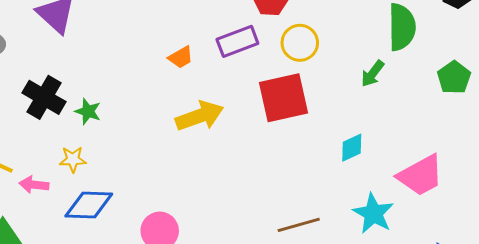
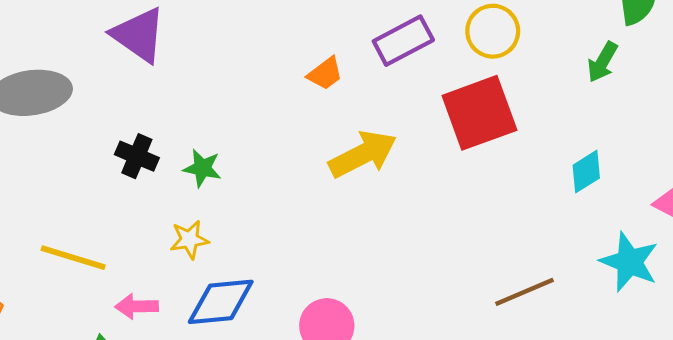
black cross: (44, 97) -> (137, 156), size x0.7
pink arrow: (34, 185) -> (137, 306), moved

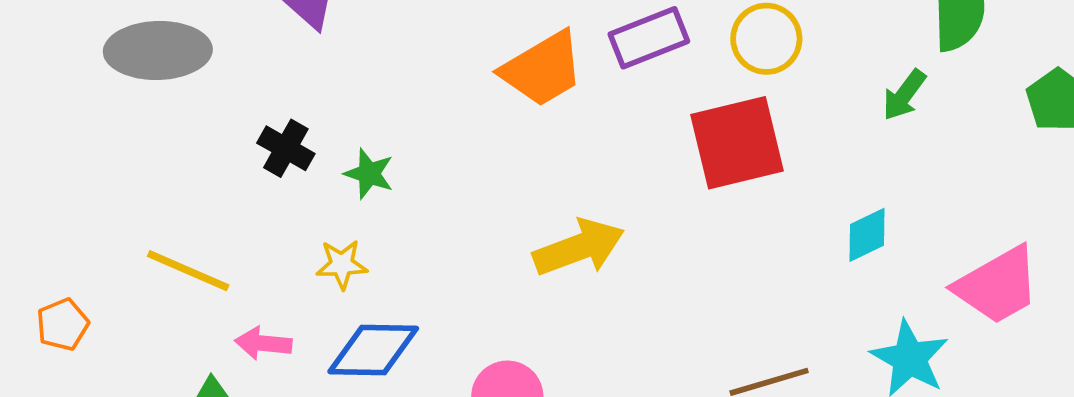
orange trapezoid: (325, 74) -> (542, 69), size x1.8
yellow arrow: (363, 154) -> (579, 247), moved

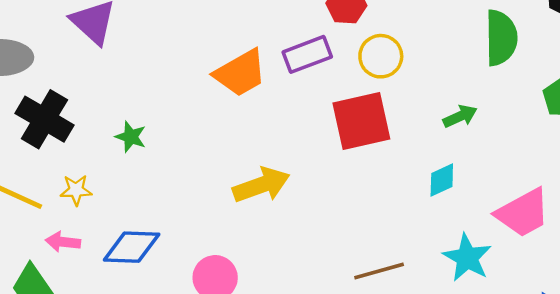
green arrow: (904, 95) -> (460, 116), moved, turned -152
black cross: (286, 148) -> (45, 119), moved, size x1.6
yellow star: (342, 264) -> (76, 190), moved

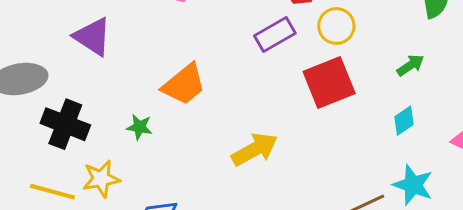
orange trapezoid: (240, 73) -> (184, 84), moved
yellow star: (76, 190) -> (101, 179), size x1.4
cyan star: (467, 258) -> (413, 185), moved

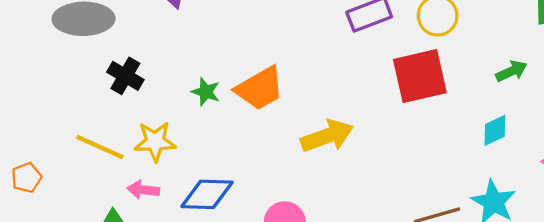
orange trapezoid: (184, 84) -> (260, 88), moved
black cross: (65, 124) -> (125, 76), size x0.7

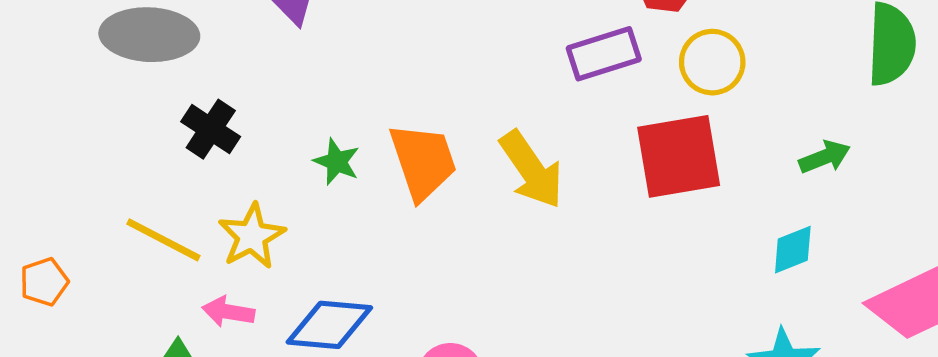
orange trapezoid: (260, 88) -> (423, 161), turned -82
yellow arrow: (327, 136) -> (531, 170), moved, turned 72
yellow star: (155, 142) -> (252, 236), turned -30

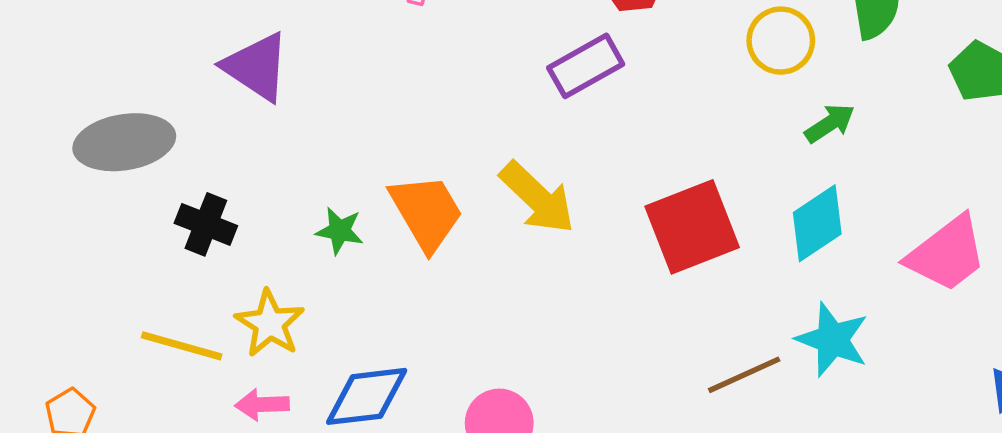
yellow circle: (712, 62) -> (781, 41), moved
red square: (679, 156) -> (692, 227), moved
cyan diamond: (793, 250) -> (817, 223), size x1.4

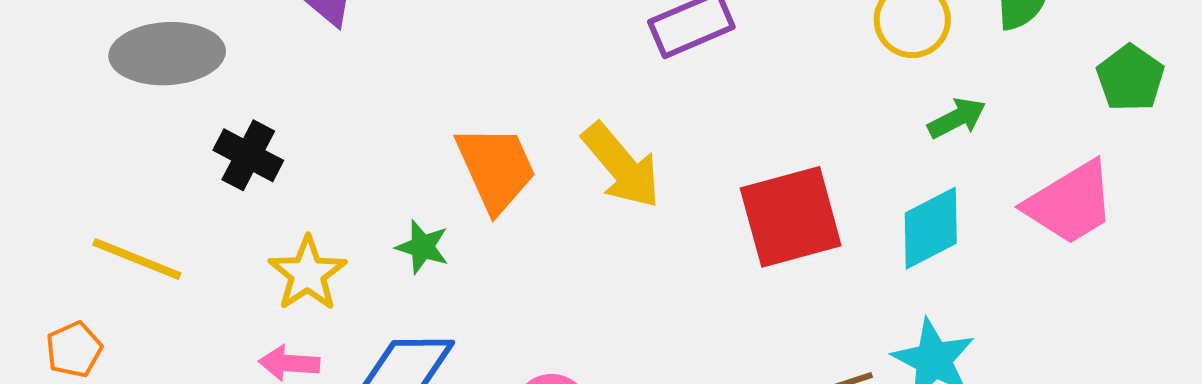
green star: (340, 231) -> (422, 247), moved
pink trapezoid: (947, 254) -> (1070, 203), moved
yellow line: (182, 346) -> (137, 259), moved

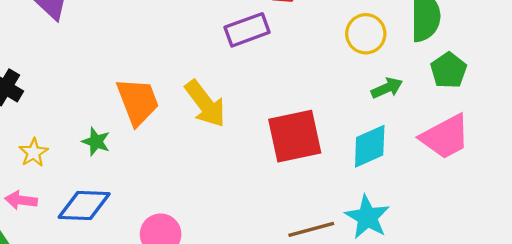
green pentagon: (1130, 78) -> (449, 70), moved
yellow star: (307, 274) -> (33, 153), size x0.7

